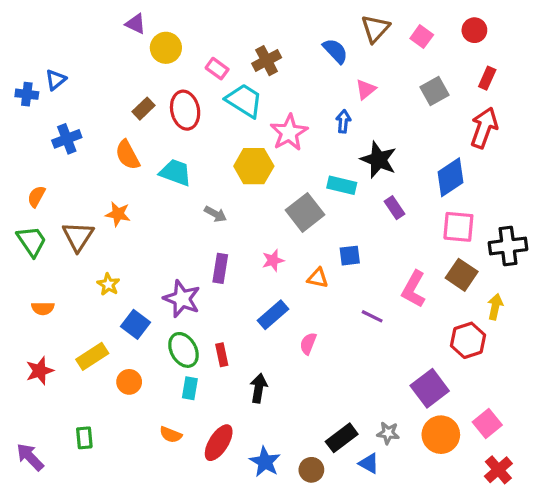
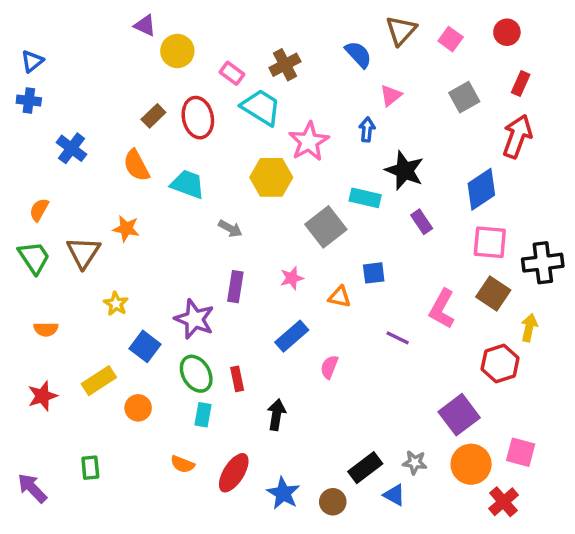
blue triangle: (56, 80) -> (32, 61), moved
blue cross: (67, 139) -> (72, 148), turned -32
pink square: (487, 423) -> (521, 452), turned -36
red cross: (498, 470) -> (503, 502), moved

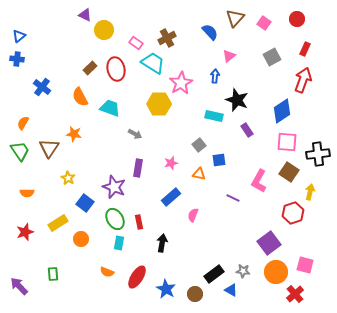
gray square: (326, 227) -> (199, 145), moved, size x0.6

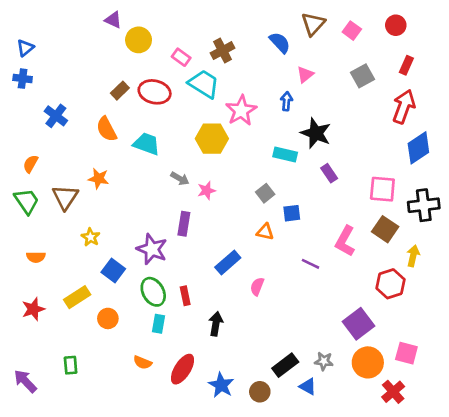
red ellipse: (116, 69) -> (155, 92), turned -65
blue diamond: (282, 111) -> (418, 148), moved
pink star: (171, 163) -> (207, 191), moved

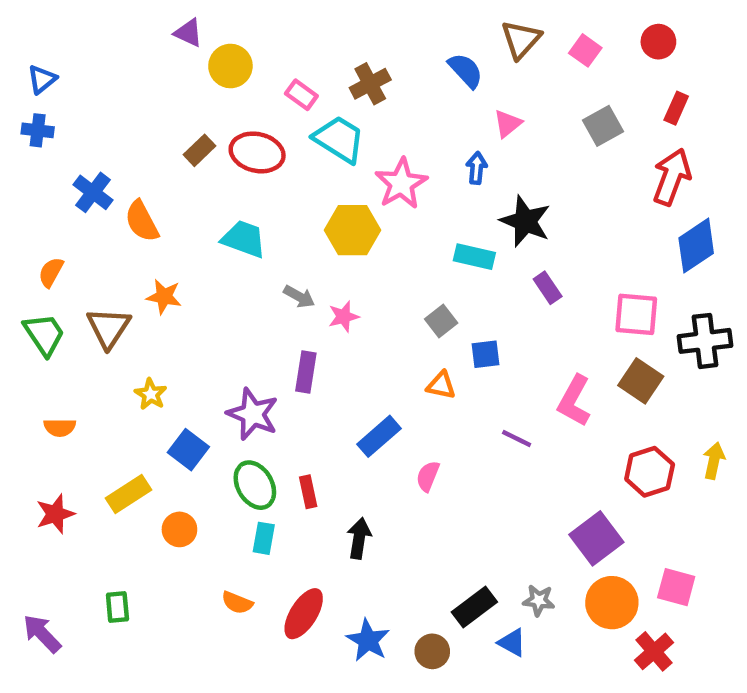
orange semicircle: (107, 129) -> (142, 221), moved
yellow arrow: (413, 256) -> (714, 461), moved

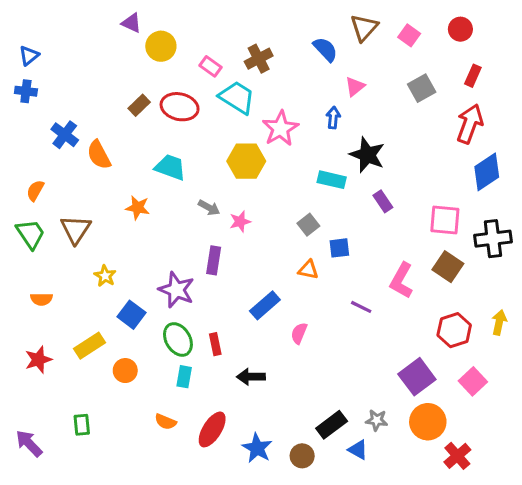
orange star: (164, 297) -> (138, 208), moved
black arrow: (359, 538) -> (251, 377), turned -100
pink square: (676, 587) -> (473, 381), moved, turned 32

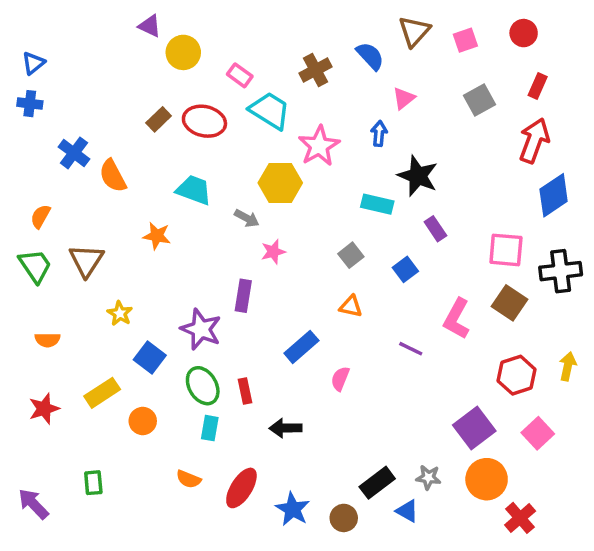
pink square: (409, 35) -> (465, 40), turned 35
brown cross: (259, 59) -> (316, 70), moved
gray arrow: (209, 208) -> (247, 218), moved
blue square: (339, 248) -> (405, 269), moved, turned -30

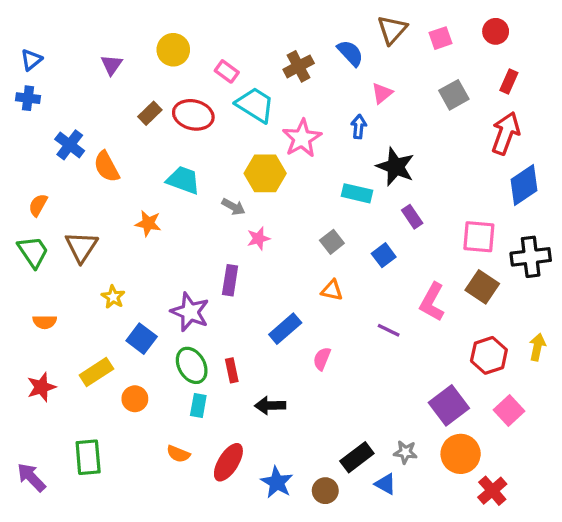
purple triangle: (150, 26) -> (111, 65), moved, turned 40
green rectangle: (93, 483) -> (88, 457), size x1.5

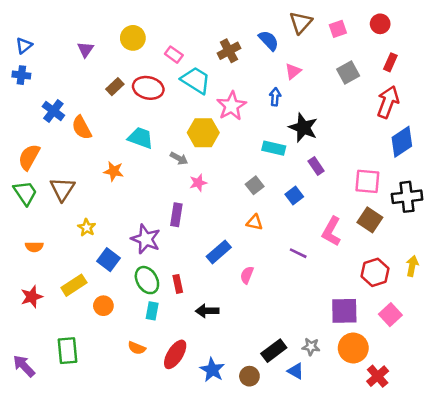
orange semicircle: (38, 205) -> (29, 157), size x1.5
purple square: (449, 405) -> (344, 311), turned 36

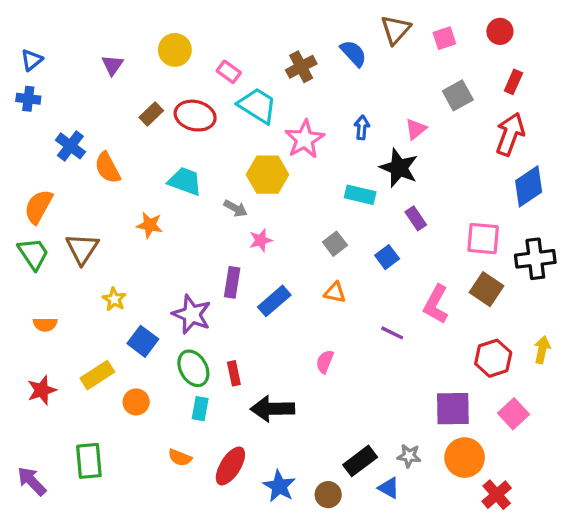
pink triangle: (293, 71) -> (416, 129), moved
blue rectangle: (219, 252) -> (274, 301), moved
black arrow: (207, 311) -> (273, 409), size x1.4

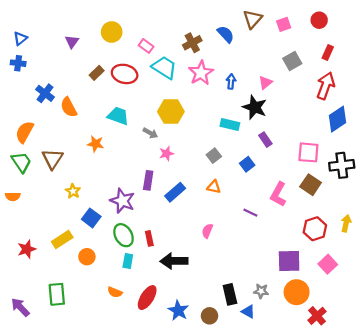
pink star: (305, 139) -> (201, 73), moved
orange semicircle: (45, 324) -> (13, 196), moved
black rectangle: (360, 461) -> (230, 294), turned -66

